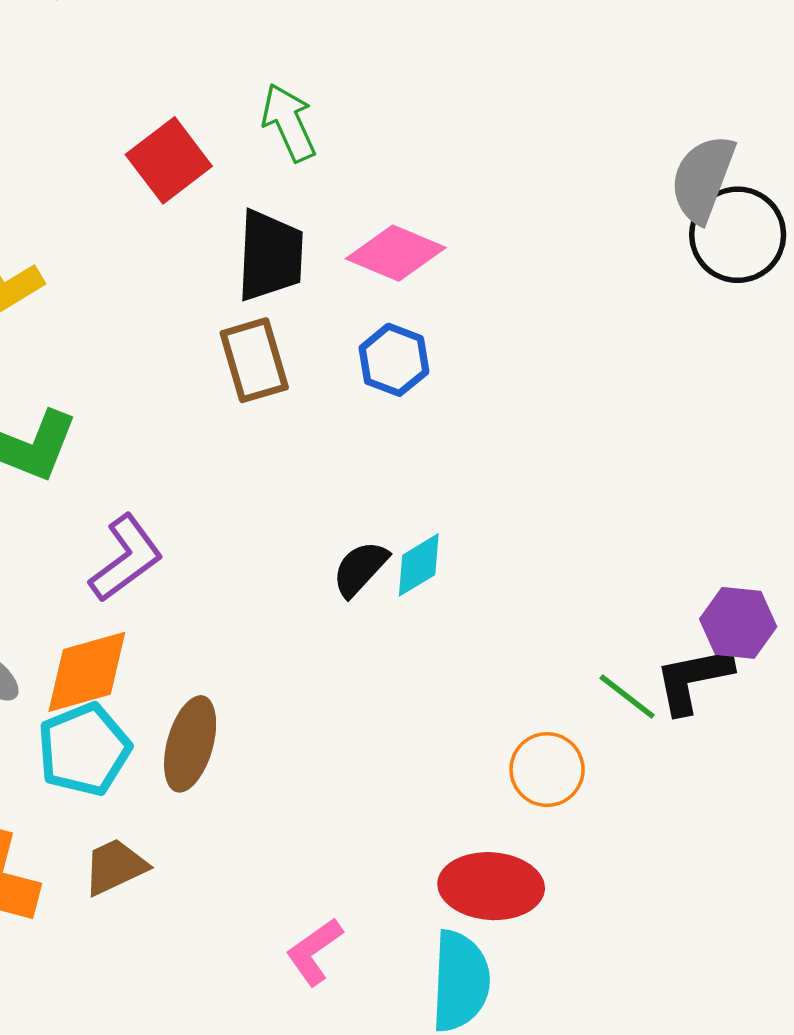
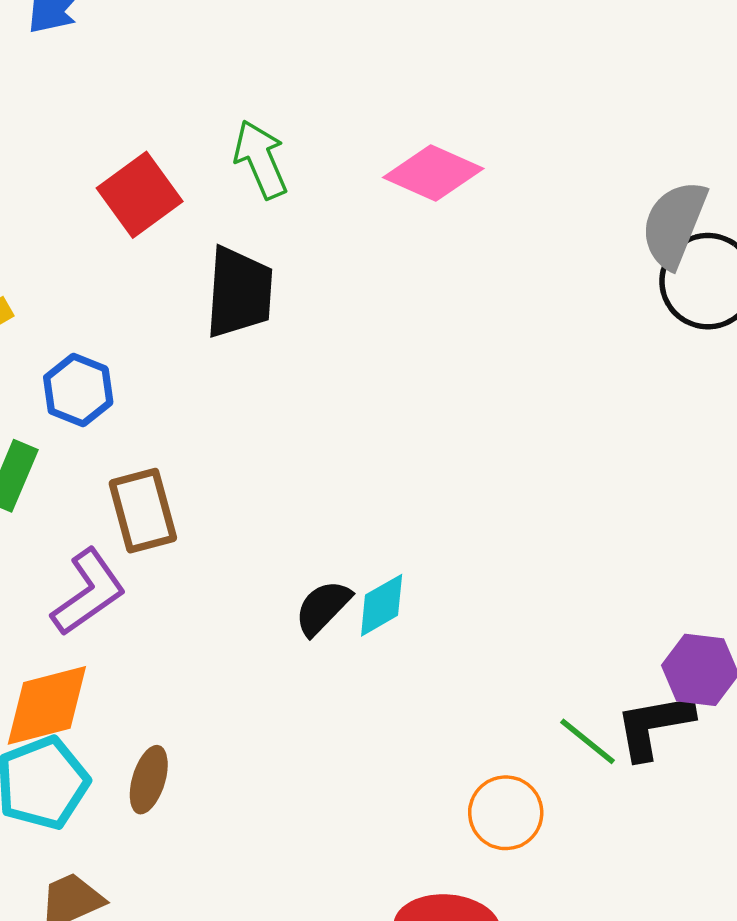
pink diamond: (396, 253) -> (433, 173), moved
brown rectangle: (254, 360) -> (143, 511), moved
blue hexagon: (394, 360) -> (78, 390), moved
brown ellipse: (190, 744) -> (149, 780), size x0.7

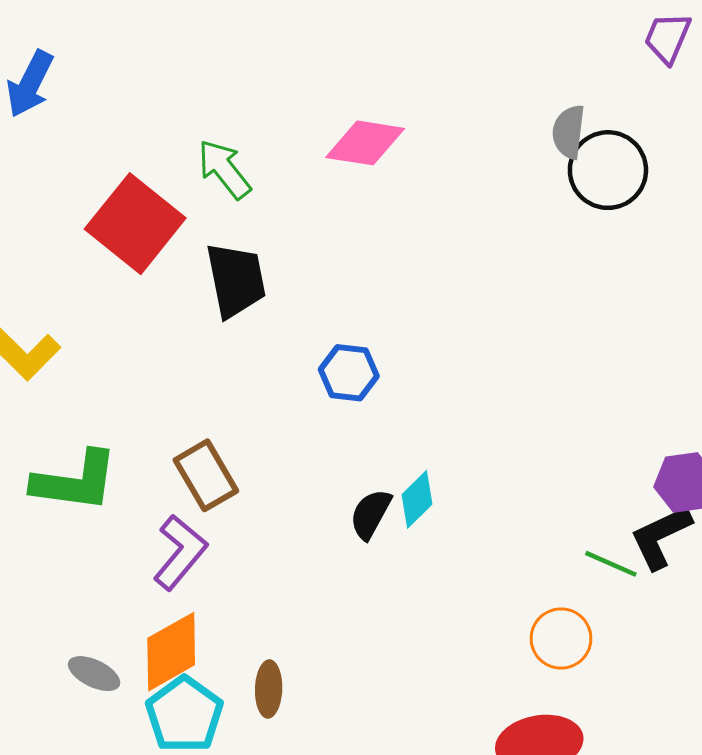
red square: (140, 195) -> (135, 224), size x1.4
gray semicircle: (674, 224) -> (569, 132), size x0.7
blue hexagon: (78, 390) -> (349, 373), moved

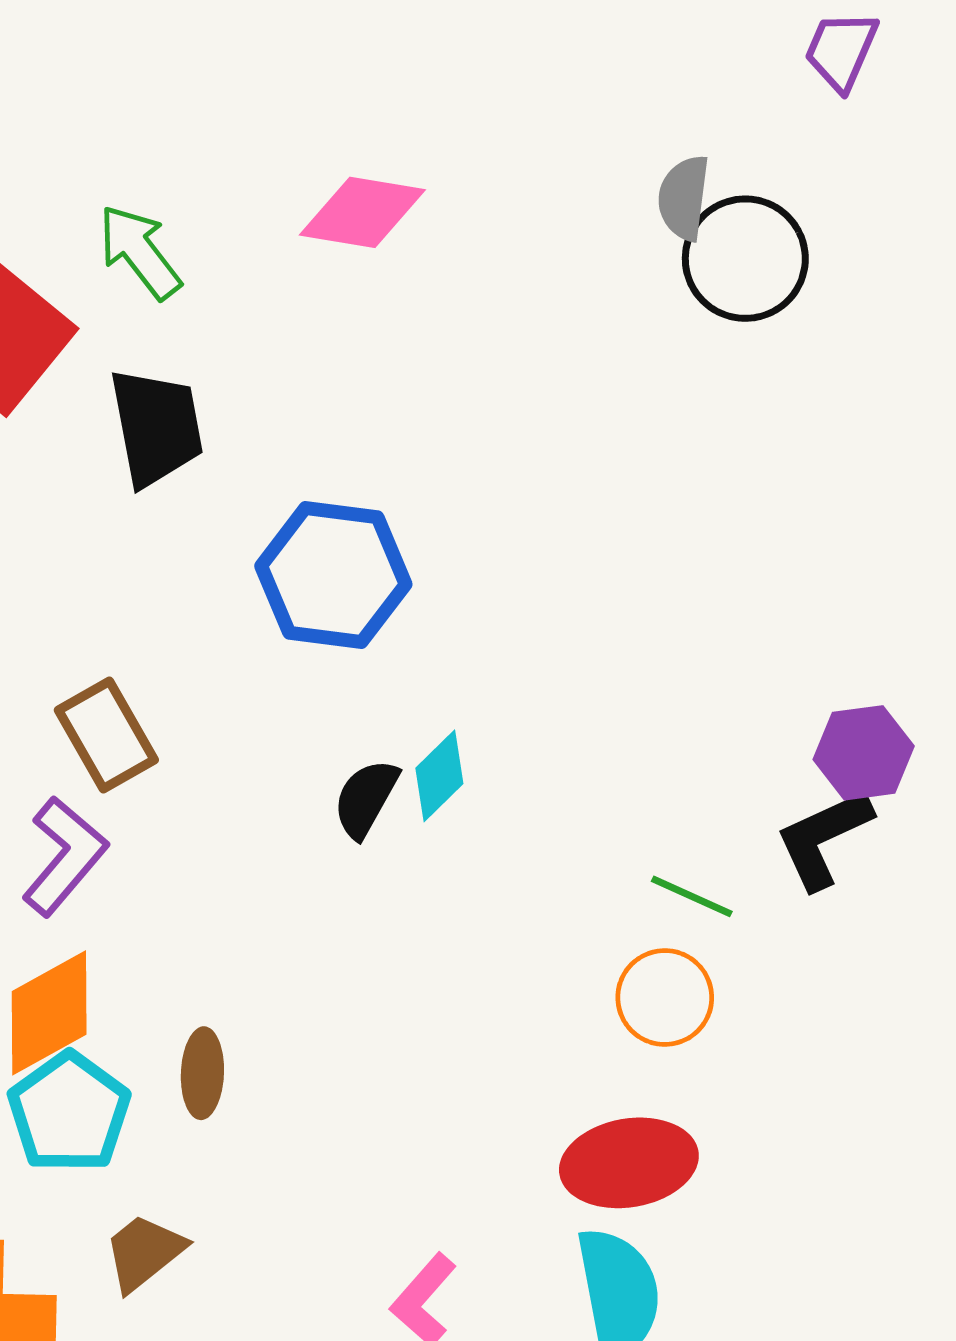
blue hexagon: (349, 373) -> (333, 575), size x1.6
green line: (611, 564) -> (692, 896), moved

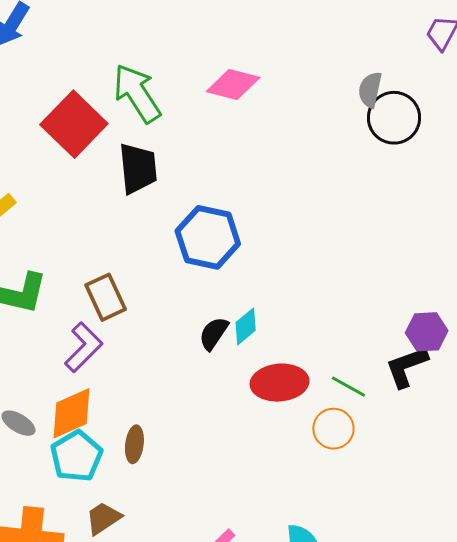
green arrow: (140, 252) -> (137, 93), size x1.4
red ellipse: (629, 1163) -> (280, 383), moved

